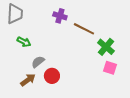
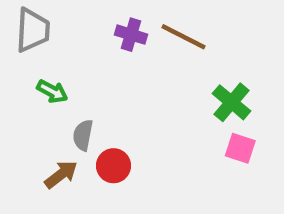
brown line: (84, 29) -> (183, 37), moved
gray semicircle: (38, 62) -> (83, 135), turned -40

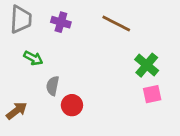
purple cross: (131, 35) -> (61, 22), moved
pink square: (240, 148) -> (152, 94), turned -30
brown arrow: (61, 174) -> (17, 111), moved

